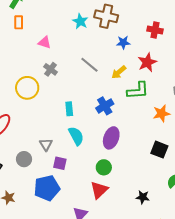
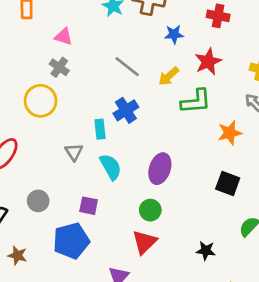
gray cross: (51, 69) -> (59, 67), moved
blue cross: (105, 106) -> (126, 110), moved
gray triangle: (46, 144) -> (74, 152), moved

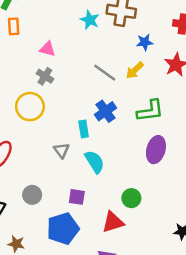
yellow arrow: (169, 76) -> (135, 70), moved
green L-shape: (196, 101) -> (150, 111), moved
purple ellipse: (160, 169) -> (156, 150), moved
red triangle: (144, 242) -> (113, 222), moved, turned 30

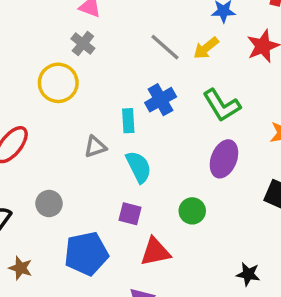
green L-shape: (150, 111) -> (222, 105), turned 60
gray triangle: (61, 150) -> (95, 147), turned 42
purple square: (77, 197) -> (130, 214), moved
green circle: (131, 198) -> (192, 211), moved

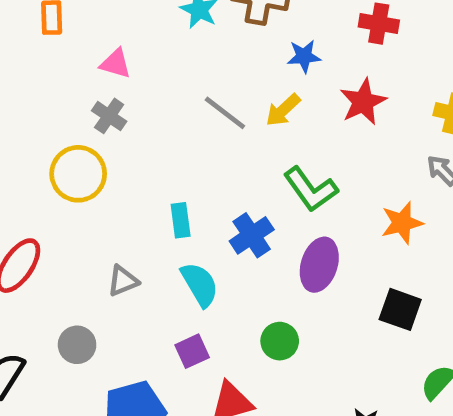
blue cross: (161, 100) -> (252, 235), moved
gray triangle: (95, 147) -> (123, 281), moved
purple square: (130, 214) -> (192, 351), turned -35

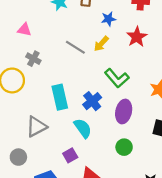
gray cross: (109, 116) -> (33, 59), moved
cyan rectangle: (181, 220) -> (60, 97), size x1.6
gray triangle: (123, 281) -> (36, 127), size x1.5
cyan semicircle: (200, 284) -> (83, 128), moved
green circle: (280, 341) -> (124, 147), moved

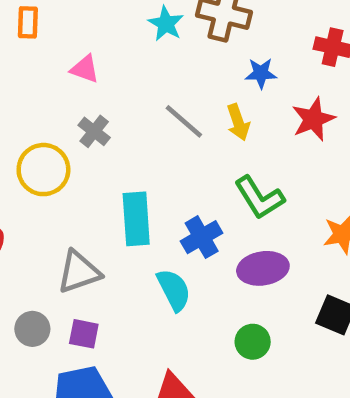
yellow arrow: (101, 44) -> (238, 122), turned -70
purple ellipse: (124, 111) -> (263, 268), turned 60
purple square: (70, 155) -> (84, 334), moved, turned 32

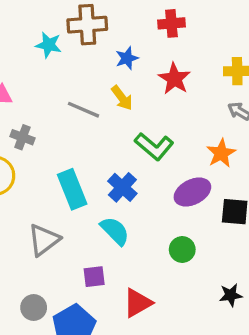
purple ellipse: (263, 268) -> (192, 192), moved
gray circle: (32, 329) -> (34, 308), moved
purple square: (84, 334) -> (94, 277), moved

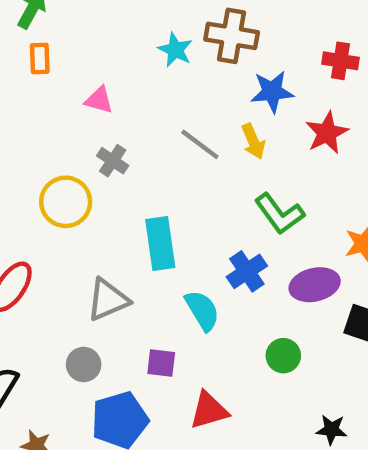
blue star: (127, 58) -> (272, 92), size x1.4
blue cross: (122, 187) -> (247, 271), moved
gray circle: (34, 308) -> (84, 365), moved

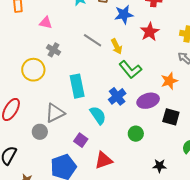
yellow arrow: (253, 141) -> (117, 46), moved
purple square: (161, 363) -> (81, 140), turned 32
gray circle: (84, 365) -> (40, 132), moved

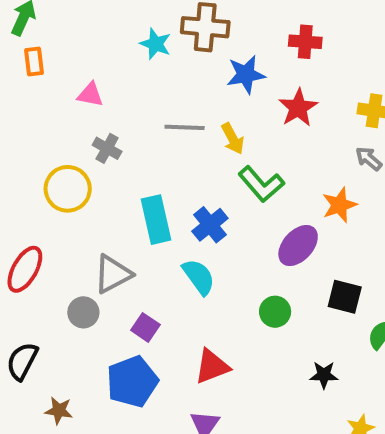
gray line: (93, 40) -> (185, 127), turned -30
blue cross: (117, 96) -> (210, 225), moved
purple ellipse: (148, 101) -> (298, 245), turned -30
black square: (171, 117) -> (345, 297), moved
purple square: (81, 140) -> (145, 327), moved

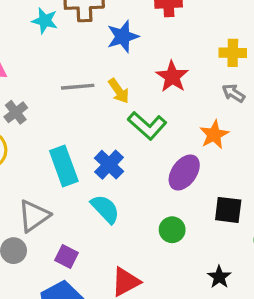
red star: (298, 108) -> (172, 77), moved
gray cross: (107, 148) -> (16, 112), turned 30
black star: (324, 375) -> (219, 277), turned -30

